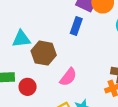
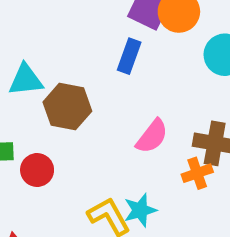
pink semicircle: (68, 77) -> (152, 136), moved

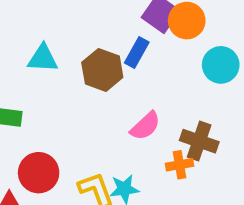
brown hexagon: (67, 107) -> (102, 70), moved
red circle: (37, 170) -> (39, 173), moved, size x1.4

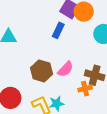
brown hexagon: (102, 70) -> (42, 71), moved

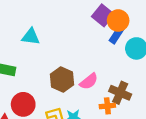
blue rectangle: (58, 30) -> (116, 35), moved

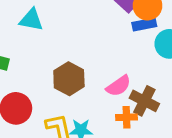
blue rectangle: (116, 35) -> (144, 25), turned 42
pink semicircle: (89, 81) -> (119, 86), moved

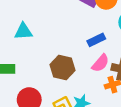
blue rectangle: (144, 25) -> (96, 40), moved

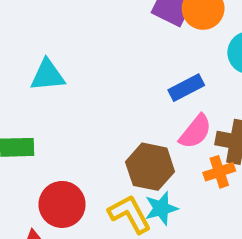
brown hexagon: (63, 68) -> (150, 167), moved

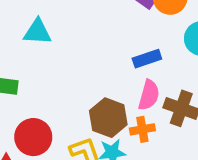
pink semicircle: (195, 132) -> (149, 95), turned -32
orange cross: (219, 172) -> (142, 129), moved

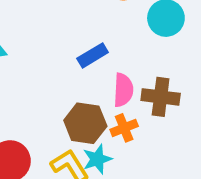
blue rectangle: (147, 59) -> (93, 55), moved

